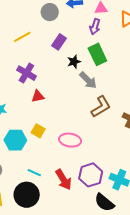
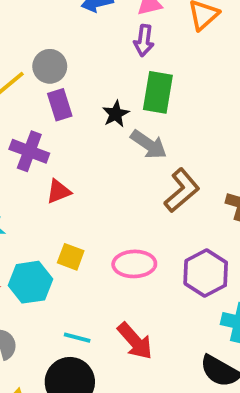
gray circle: (50, 12) -> (50, 66), moved
purple rectangle: (59, 42) -> (60, 105), moved, turned -42
green rectangle: (97, 54) -> (158, 92), turned 45
purple hexagon: (91, 175) -> (206, 273), moved

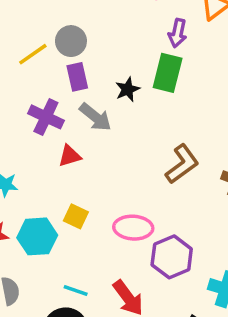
purple arrow: (144, 40) -> (178, 33), moved
gray arrow: (149, 144) -> (95, 117), moved
purple hexagon: (206, 273) -> (172, 257), moved

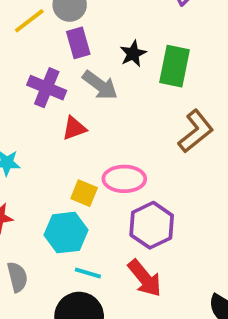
green rectangle: (168, 73) -> (175, 66), moved
pink ellipse: (133, 228) -> (124, 179), moved
cyan hexagon: (37, 236) -> (66, 233), moved
purple hexagon: (172, 257) -> (152, 225), moved

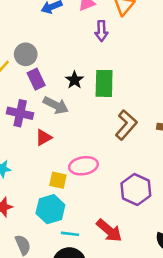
purple hexagon: (152, 225) -> (136, 189), moved

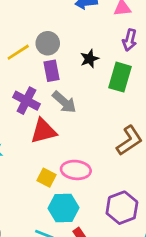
black star: (74, 80) -> (89, 59), moved
green rectangle: (104, 83) -> (120, 77), moved
red triangle: (44, 137) -> (43, 131), size x1.5
cyan hexagon: (50, 209) -> (63, 208), moved

